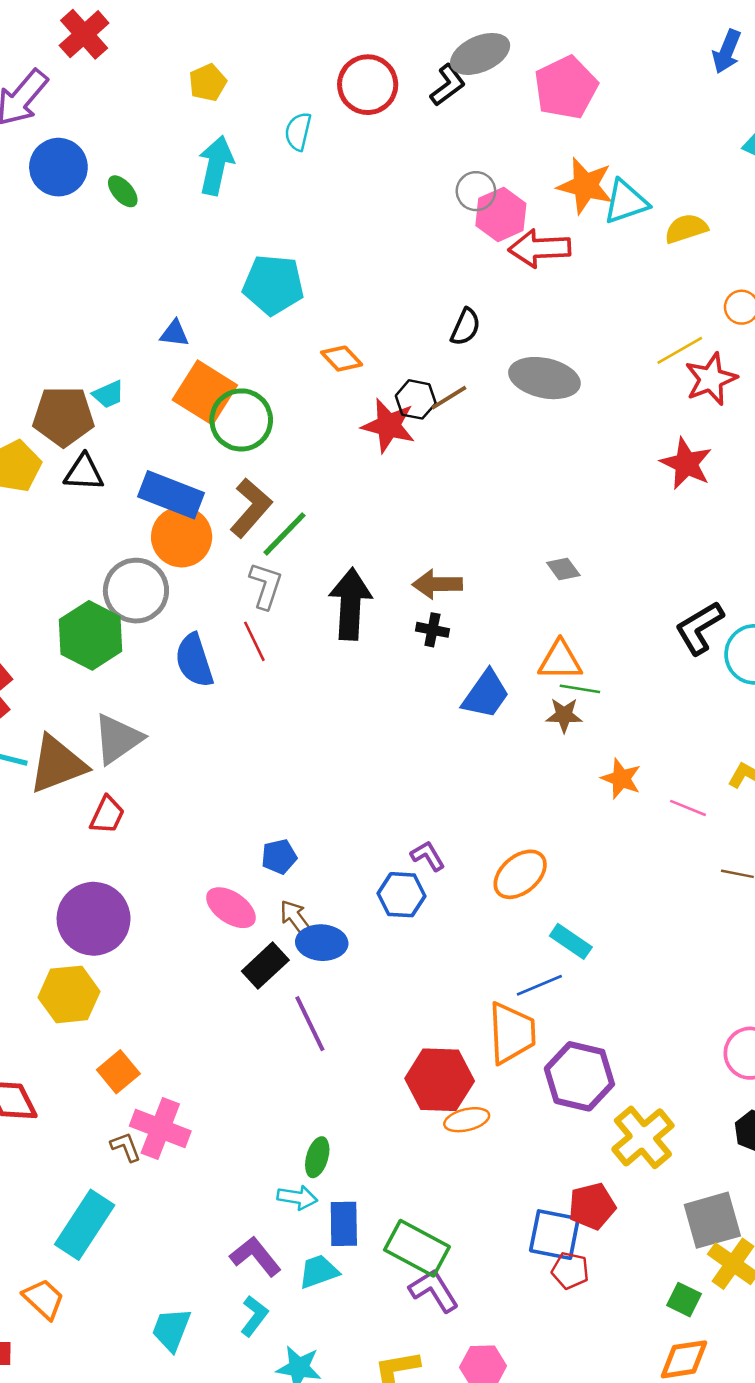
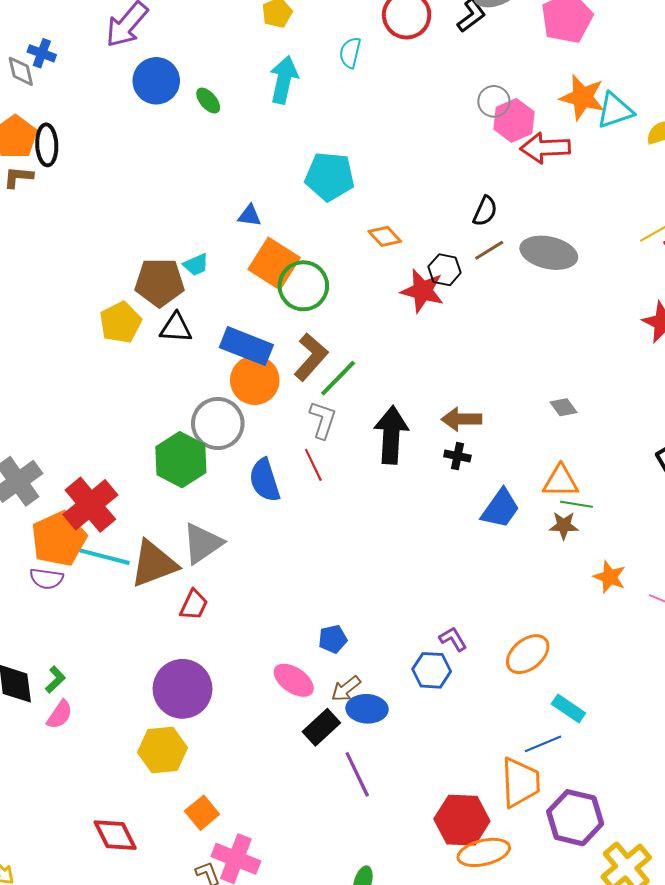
brown line: (449, 398) -> (489, 250), moved
brown arrow: (296, 918) -> (346, 689), turned -92
orange ellipse: (467, 1120) -> (484, 852), size x1.4

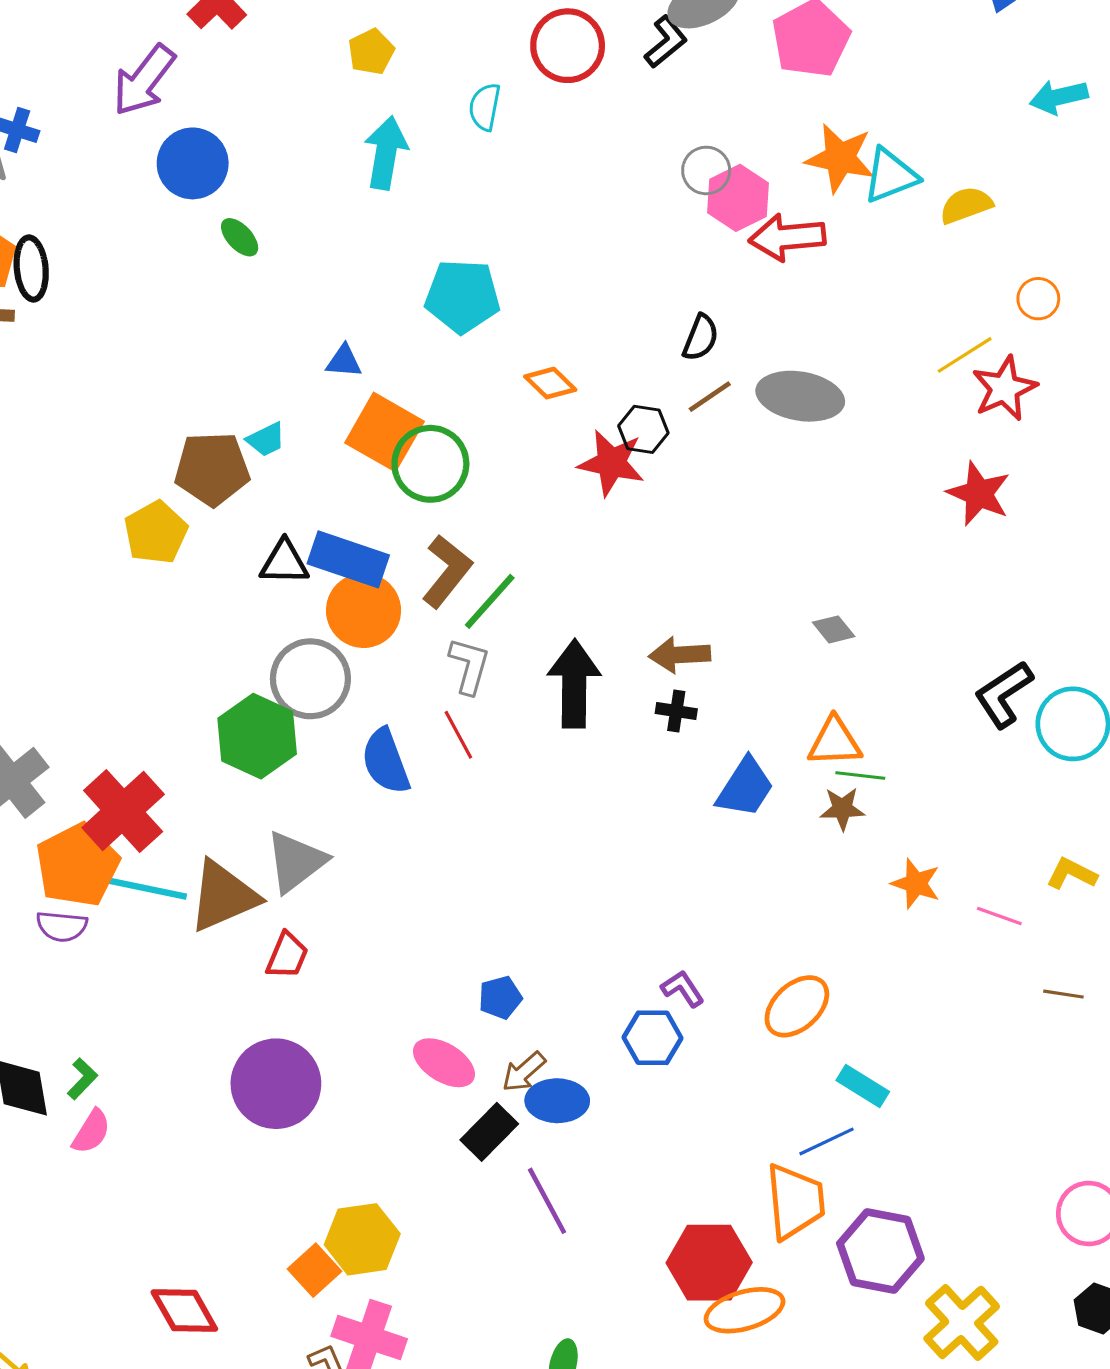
green ellipse: (208, 101) -> (240, 237), moved
black triangle: (176, 328) -> (284, 562), moved
yellow hexagon: (162, 750) -> (362, 1239), moved

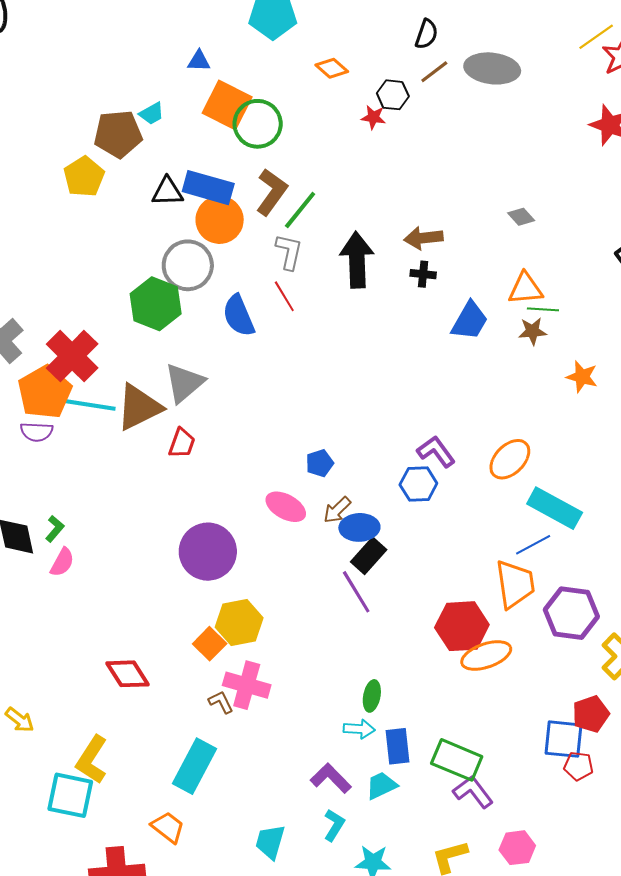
red star: (611, 463) -> (373, 117), size x0.6
purple L-shape: (683, 989) -> (436, 452), size x1.4
purple circle: (276, 1084) -> (208, 552), moved
cyan rectangle: (863, 1086) -> (555, 508), size x1.6
black rectangle: (489, 1132) -> (369, 556), moved

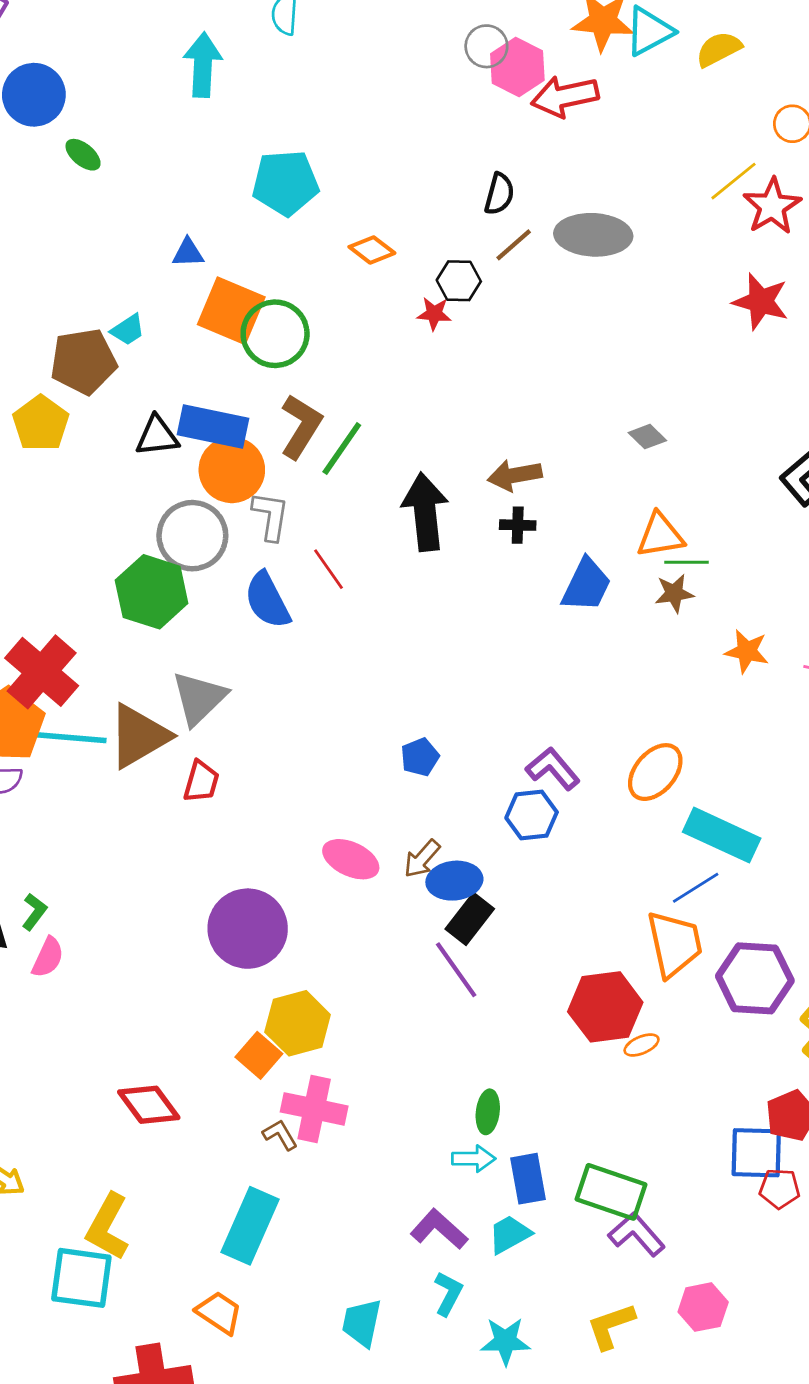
gray L-shape: (289, 252) -> (271, 516), moved
blue pentagon: (320, 463) -> (420, 757), moved
orange ellipse: (486, 655) -> (642, 1045), size x0.5

